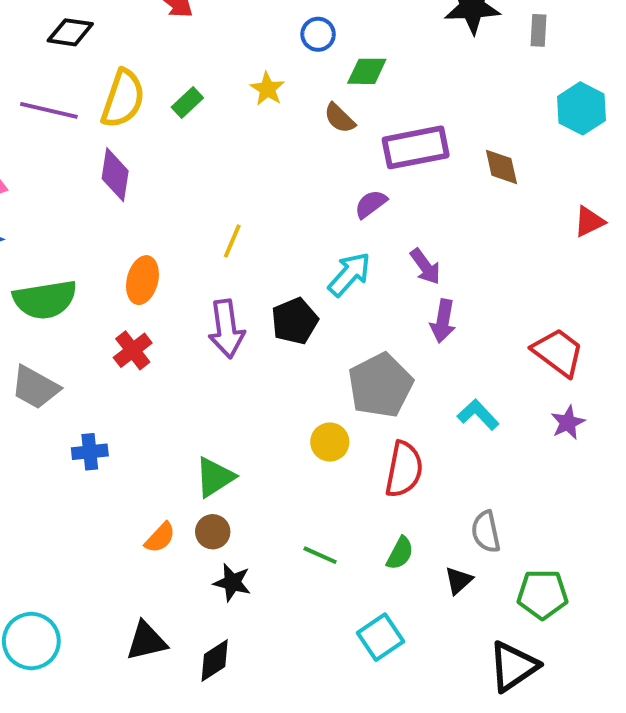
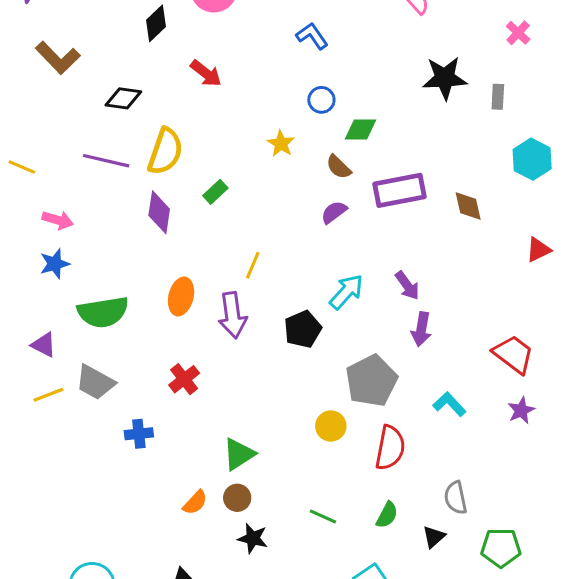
green rectangle: (187, 103) -> (215, 192), moved
purple semicircle: (371, 204) -> (334, 212), moved
purple arrow: (226, 329) -> (233, 315), moved
red cross: (133, 350) -> (184, 379), moved

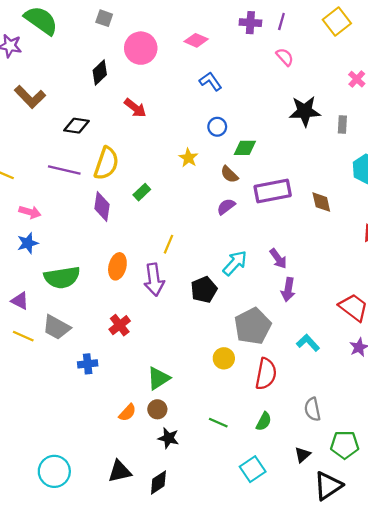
yellow line: (48, 395) -> (23, 336), turned 45
black triangle: (434, 537) -> (303, 455), moved

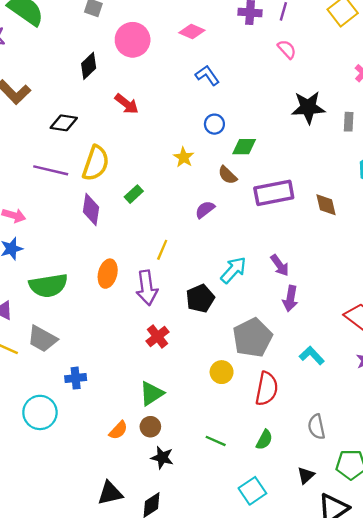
purple semicircle: (226, 207) -> (205, 210), moved
red cross: (120, 325) -> (157, 336), moved
cyan circle: (54, 471) -> (40, 412), moved

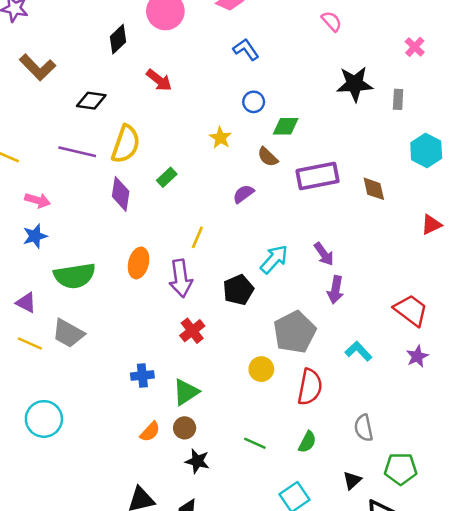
blue cross: (76, 378) -> (142, 375), moved
cyan circle: (40, 412) -> (44, 419), moved

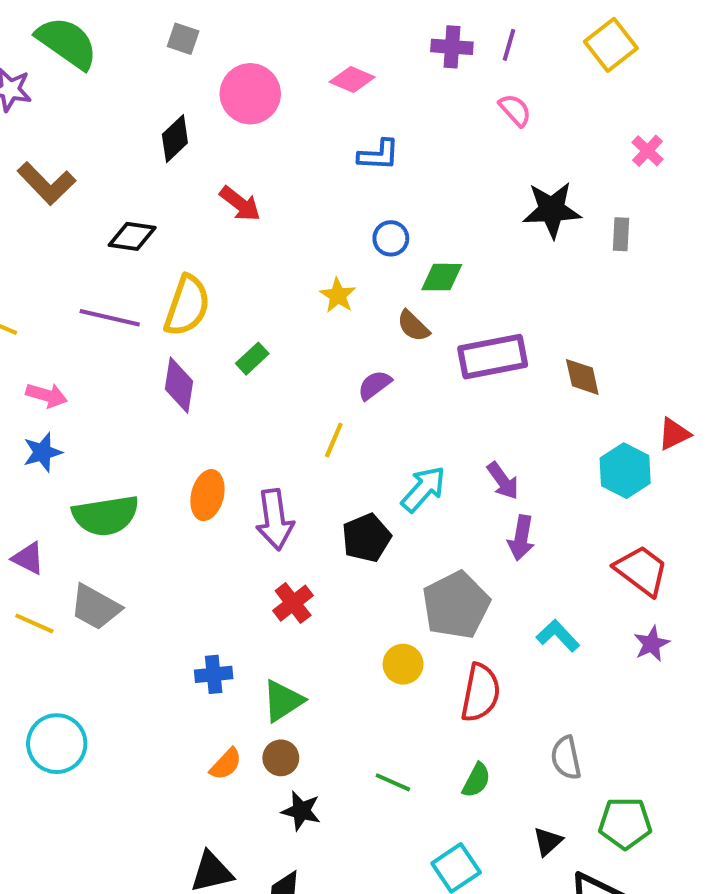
blue L-shape: (246, 49) -> (379, 155), turned 128
cyan hexagon: (426, 150) -> (625, 471), moved
yellow line: (197, 237) -> (334, 440), moved

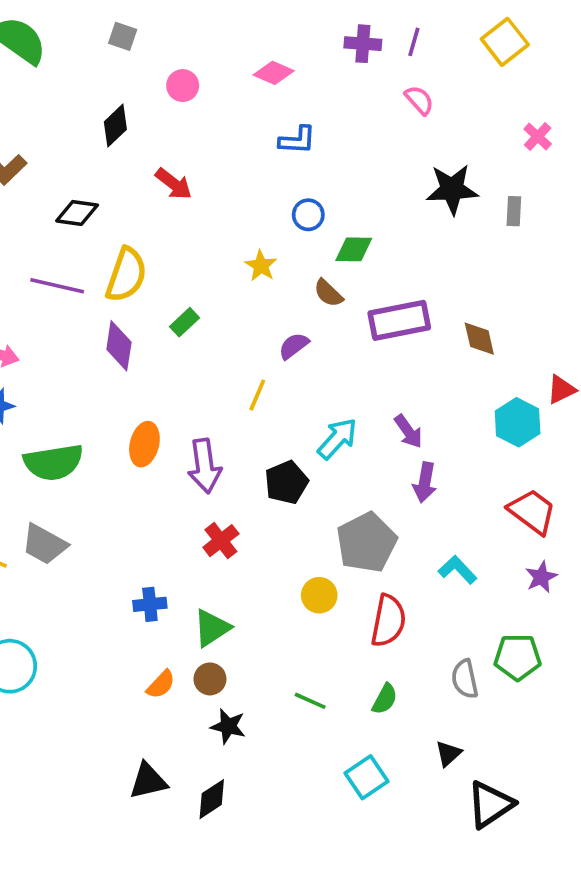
pink circle: (250, 94) -> (183, 86), size x0.6
green pentagon: (625, 823) -> (518, 657), moved

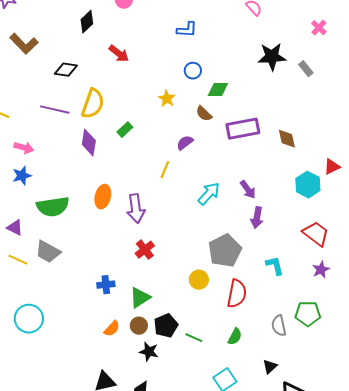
gray rectangle: (514, 211) -> (306, 69), turned -42
black pentagon: (286, 482) -> (166, 326), moved
cyan L-shape: (458, 570) -> (275, 266), turned 30

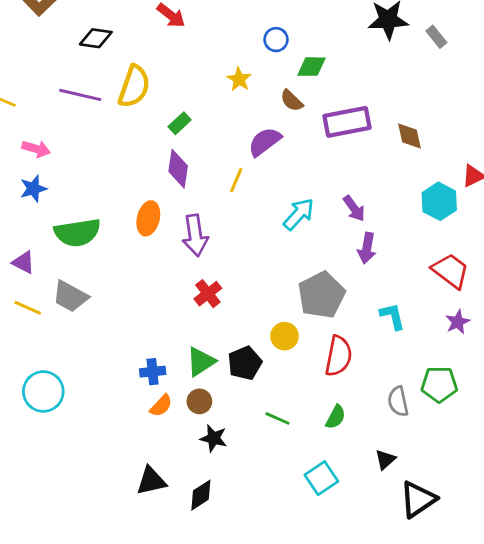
purple diamond: (89, 143) -> (178, 169), moved
purple semicircle: (185, 143) -> (265, 142), size x1.4
blue cross: (106, 285) -> (153, 372), moved
black pentagon: (166, 326) -> (245, 363), moved

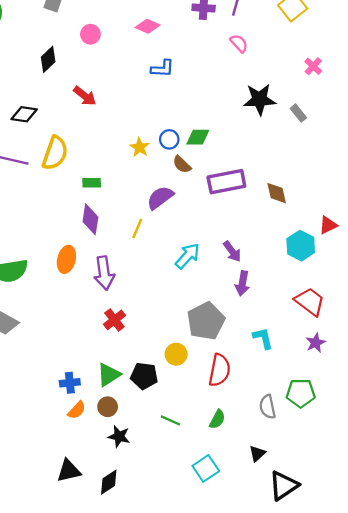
blue circle: (276, 40) -> (169, 139), moved
green rectangle: (180, 123) -> (92, 183), turned 42
black pentagon: (245, 363) -> (144, 376), turned 30

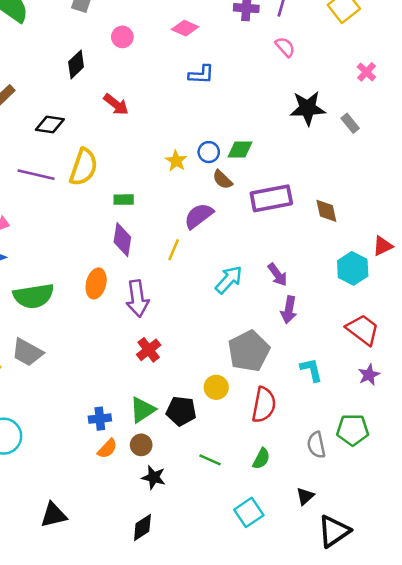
black triangle: (69, 471) -> (54, 515), moved

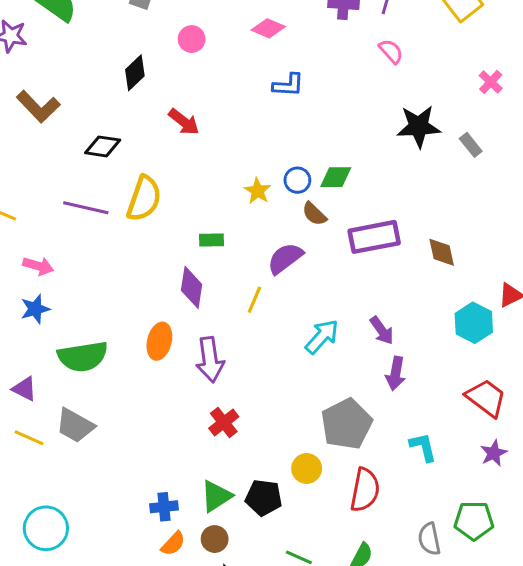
green rectangle: (124, 200) -> (212, 240), moved

